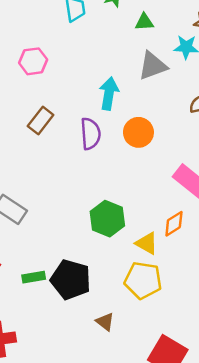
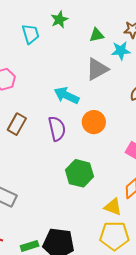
green triangle: (144, 22) -> (97, 35), moved
cyan arrow: (109, 93) -> (66, 95), turned -65
green hexagon: (107, 219) -> (80, 173), moved

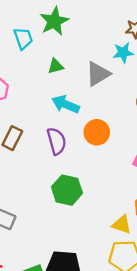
green star: (59, 20) -> (54, 21), size x1.5
green triangle: (97, 35) -> (56, 66), moved
green hexagon: (80, 173) -> (67, 190), moved

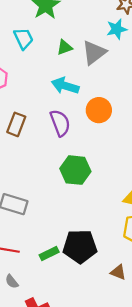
cyan trapezoid: (23, 38) -> (24, 39), moved
green triangle: (56, 66) -> (65, 47), moved

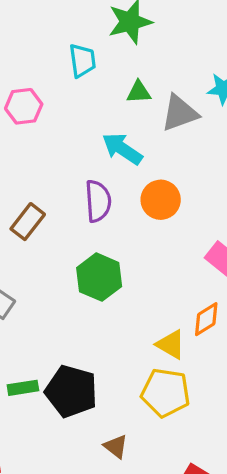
brown rectangle: (16, 124) -> (28, 222), moved

